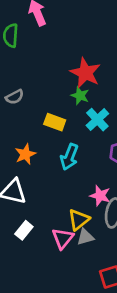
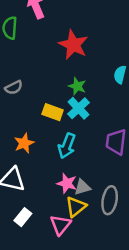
red star: (85, 73) -> (73, 45), moved
cyan cross: (97, 120) -> (79, 108), moved
pink star: (100, 196) -> (67, 183), moved
gray triangle: (85, 237) -> (82, 187), moved

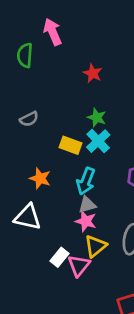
red star: (73, 45) -> (93, 73), size x0.6
orange star: (24, 143) -> (40, 178), turned -30
gray triangle: (82, 187) -> (87, 205), moved
white rectangle: (23, 217) -> (59, 257), moved

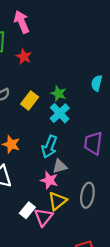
red star: (93, 73) -> (24, 57), moved
yellow rectangle: (71, 145) -> (30, 100), moved, turned -72
gray triangle: (87, 205) -> (60, 166), moved

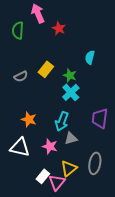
red star: (24, 57) -> (59, 28), moved
cyan semicircle: (97, 83) -> (90, 57), moved
yellow rectangle: (30, 100) -> (46, 69), moved
pink star: (49, 180) -> (50, 146), moved

